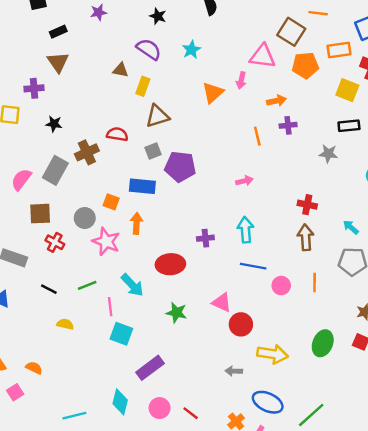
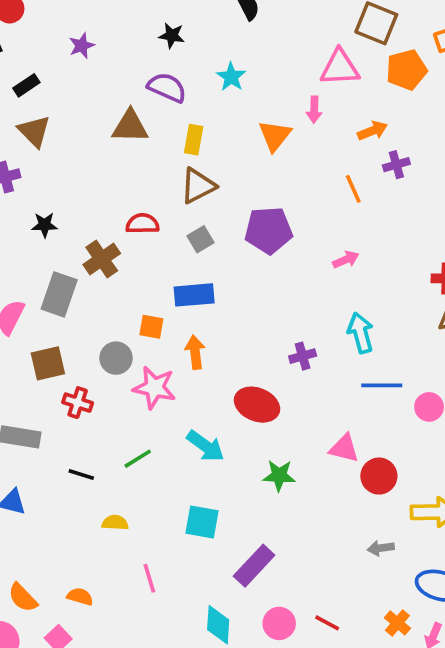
brown triangle: (121, 70) -> (130, 126), size x1.5
yellow rectangle: (143, 86) -> (194, 140), moved
purple pentagon: (180, 167) -> (268, 230), moved
red ellipse: (170, 264) -> (257, 405), turned 36
pink line: (110, 307) -> (149, 578), moved

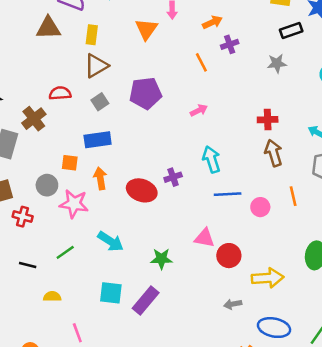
red ellipse: (257, 405) -> (142, 190), moved
purple rectangle: (254, 566) -> (146, 301), moved

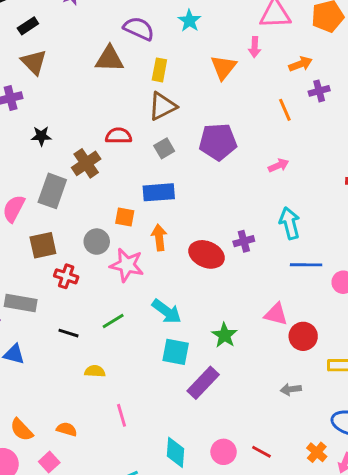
green star: (161, 259) -> (224, 335), turned 30
cyan square: (111, 293) -> (176, 352), moved
gray arrow: (233, 304) -> (291, 389), moved

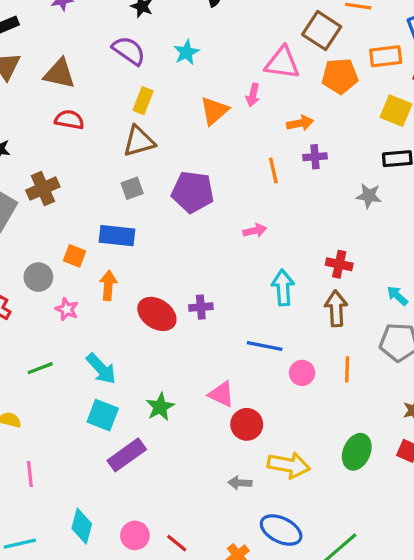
brown triangle: (109, 59) -> (59, 74), moved
red semicircle: (119, 136) -> (69, 120), moved
cyan arrow: (290, 223) -> (283, 288), moved
pink star: (127, 265) -> (67, 309), size x0.6
gray arrow: (291, 389) -> (240, 483), moved

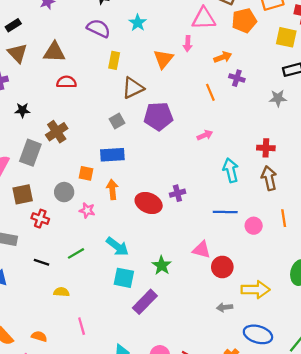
brown triangle: (139, 141) -> (133, 88), moved
purple cross: (315, 157) -> (237, 78), turned 32

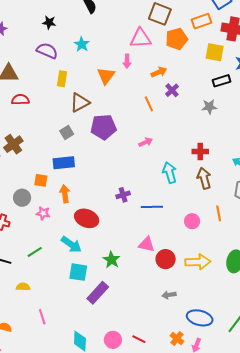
purple cross: (237, 78) -> (172, 90), turned 32
red ellipse: (149, 203) -> (87, 218), moved
blue line: (225, 212) -> (152, 207), moved
yellow arrow: (256, 290) -> (198, 262), moved

